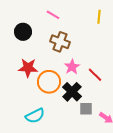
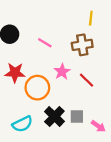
pink line: (53, 15) -> (45, 43), moved
brown cross: (60, 42) -> (82, 45), moved, turned -30
black cross: (72, 92) -> (54, 116), moved

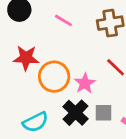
pink star: (62, 72) -> (85, 83), moved

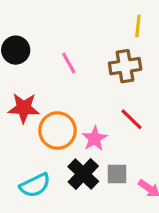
pink line: (63, 20) -> (69, 63), turned 30

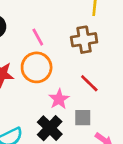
orange circle: (57, 131) -> (37, 67), moved
gray square: (117, 174) -> (83, 118), moved

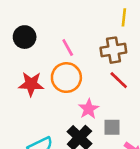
red line: (89, 83) -> (119, 80), moved

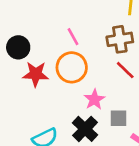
black circle: (25, 37) -> (18, 47), moved

